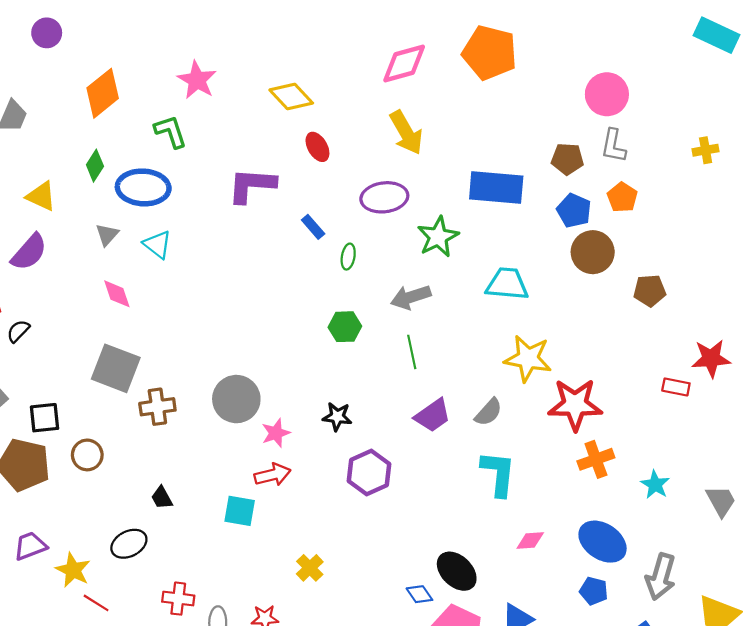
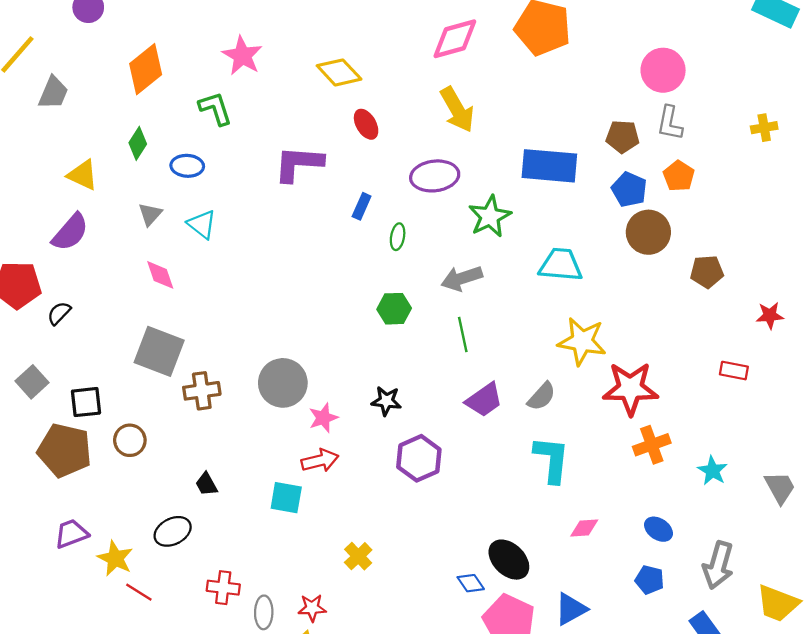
blue ellipse: (143, 187) -> (187, 166), size x0.6
blue rectangle: (313, 227) -> (362, 206), turned 65
red star: (711, 358) -> (770, 315), moved, size x0.7
blue ellipse: (603, 542) -> (659, 529), size x0.6

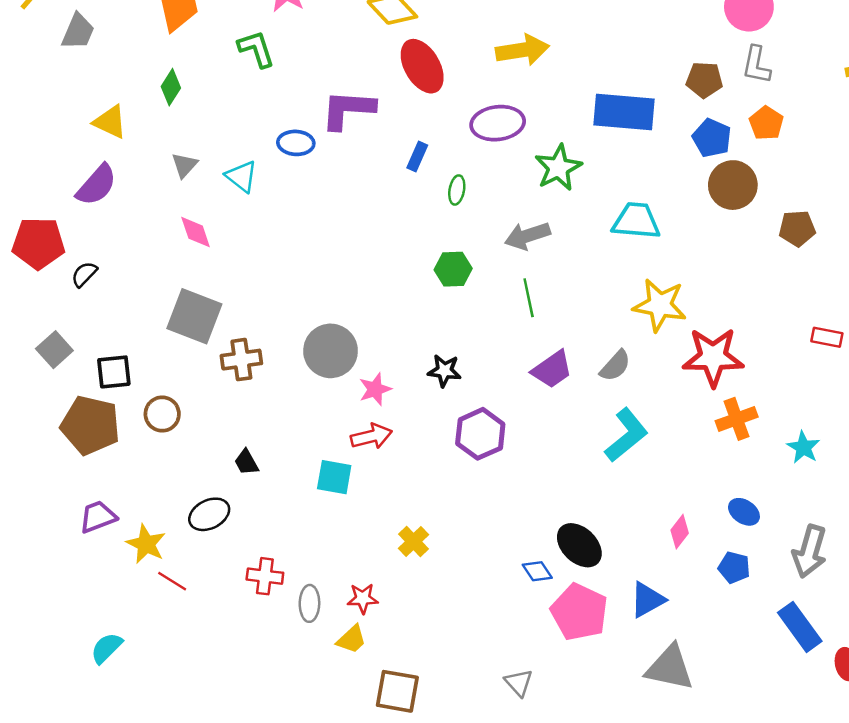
yellow arrow: (457, 110) -> (522, 50), turned -69
red ellipse: (366, 124) -> (422, 66), size x1.6
blue ellipse: (187, 166) -> (296, 143), moved
cyan L-shape: (552, 459) -> (626, 435), turned 45
pink diamond: (584, 528) -> (680, 532), moved, turned -48

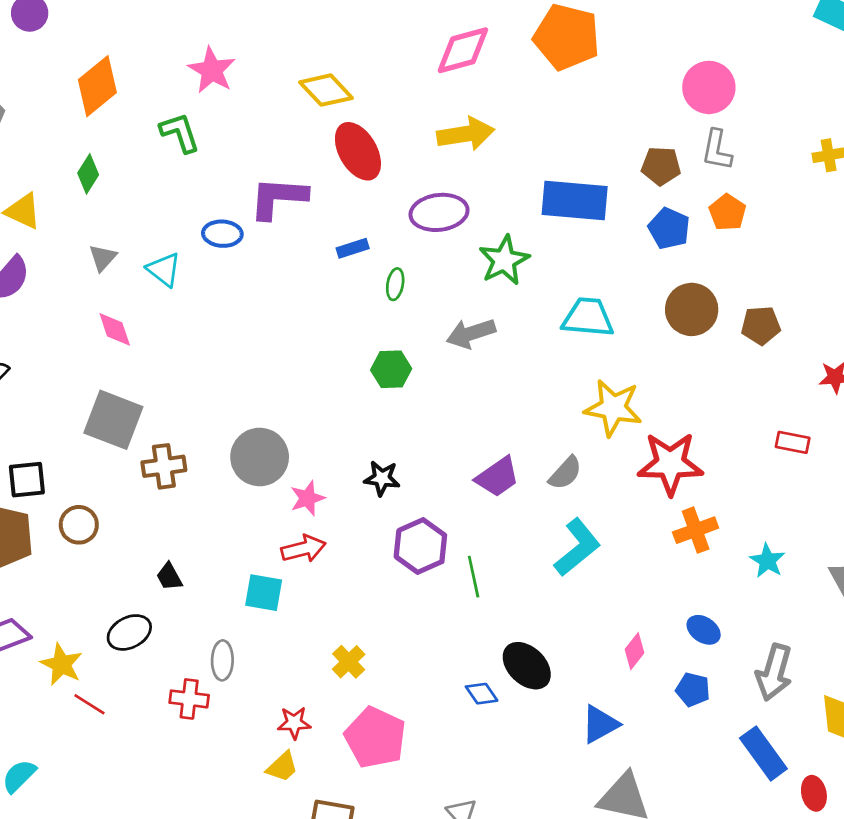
blue rectangle: (417, 157) -> (353, 248), turned 48
brown circle: (733, 185) -> (692, 309), moved
green line: (529, 298) -> (474, 577), moved
gray ellipse: (309, 603) -> (222, 660), moved
pink pentagon: (579, 612) -> (375, 737), moved

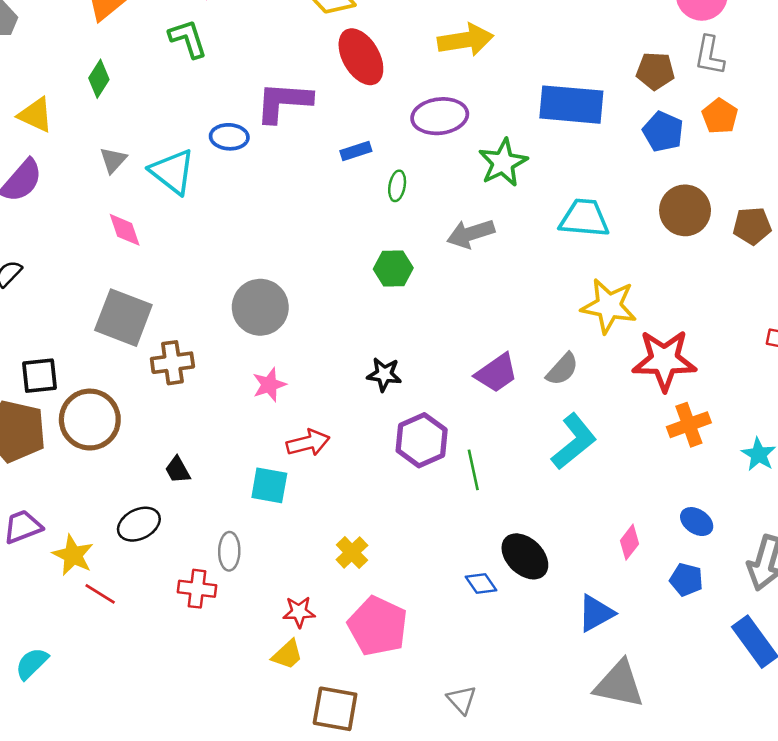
cyan triangle: (164, 270) -> (172, 172), size x1.4
gray circle: (260, 457) -> (260, 307), moved
pink star: (307, 498) -> (269, 385), moved
brown circle: (79, 525) -> (90, 420), size x1.6

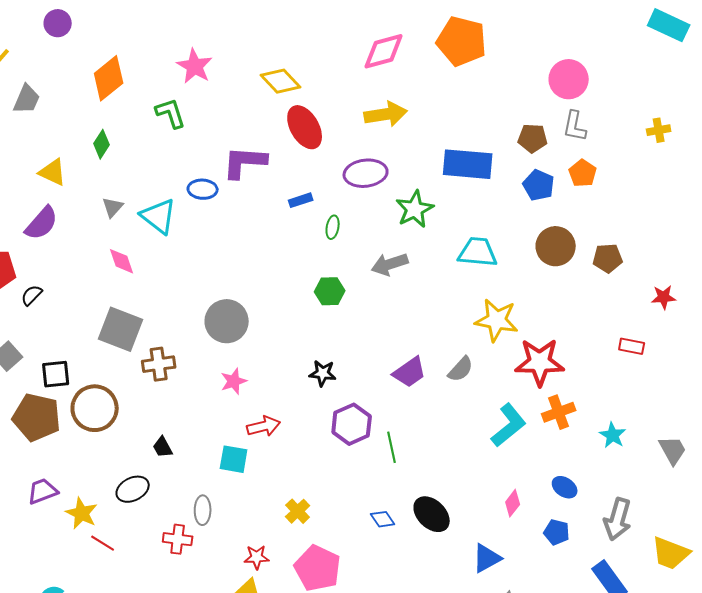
cyan L-shape: (574, 441) -> (509, 425), moved
blue diamond: (481, 584) -> (383, 519), moved

